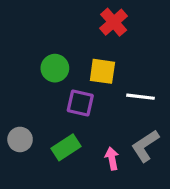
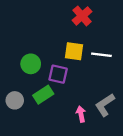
green circle: (55, 68) -> (31, 64), moved
white line: (140, 97) -> (101, 55), moved
green rectangle: (66, 147) -> (43, 95), moved

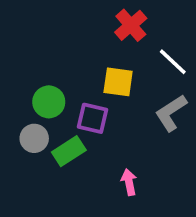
white line: (101, 55) -> (173, 62), moved, turned 36
gray circle: (15, 100) -> (34, 138), moved
gray L-shape: (105, 105) -> (171, 113), moved

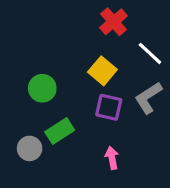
yellow square: (118, 82) -> (102, 71), turned 32
purple square: (93, 118) -> (109, 107), moved
gray circle: (34, 138) -> (30, 148), moved

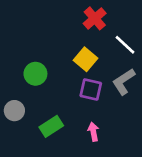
green rectangle: (60, 131) -> (51, 126), moved
gray circle: (30, 148) -> (14, 111), moved

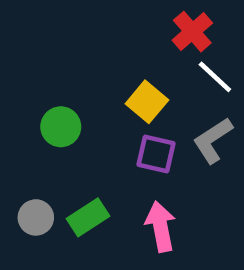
red cross: (95, 18) -> (192, 32), moved
gray circle: (14, 111) -> (36, 217), moved
pink arrow: (93, 132) -> (161, 227), size x1.5

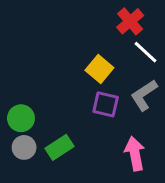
green circle: (61, 127) -> (21, 118), moved
pink arrow: (161, 227) -> (135, 154), moved

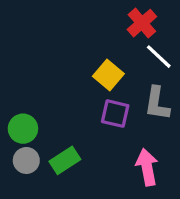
gray L-shape: (144, 95) -> (157, 103), turned -48

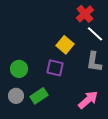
purple square: (115, 114) -> (55, 68), moved
green circle: (23, 129) -> (19, 69), moved
pink arrow: (147, 167) -> (88, 100), turned 60

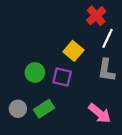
white line: (95, 34) -> (108, 38), turned 72
green circle: (19, 69) -> (35, 72), moved
pink arrow: (88, 100) -> (100, 113), turned 80

